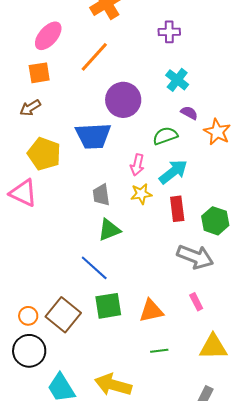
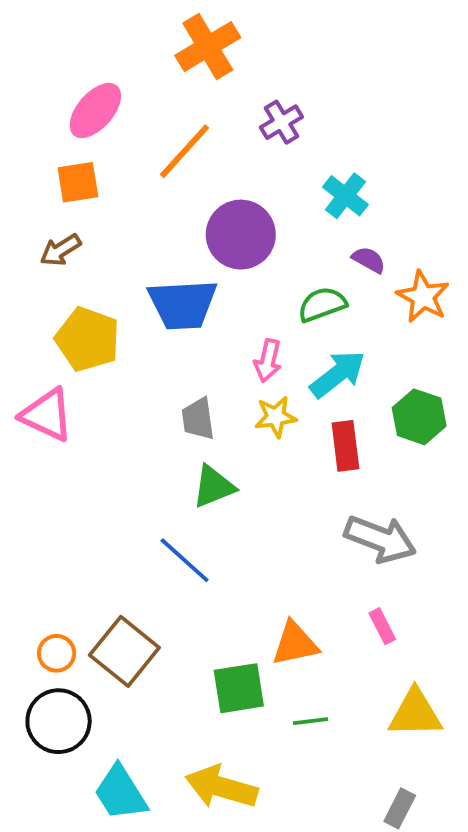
purple cross: (169, 32) -> (281, 122), moved, turned -30
green hexagon: (215, 221) -> (419, 417), moved
green square: (108, 306) -> (239, 688), moved

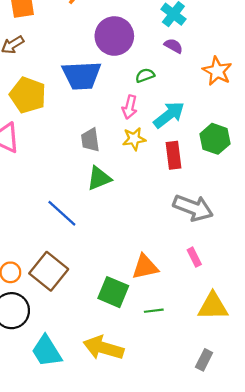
purple semicircle: (369, 260) -> (173, 46), moved
green semicircle: (322, 304) -> (145, 75), moved, size x0.7
blue line: (185, 560) -> (62, 213), moved
green square: (239, 688) -> (113, 292), turned 32

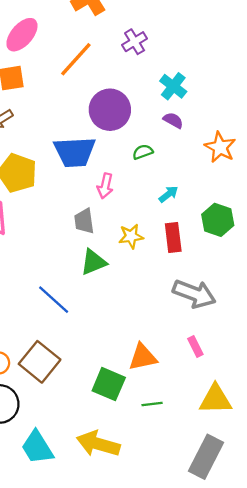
pink arrow: (130, 107) -> (105, 186), moved
cyan arrow: (169, 115) -> (169, 194), size x0.6
yellow star: (134, 139) -> (131, 236), moved
gray rectangle: (204, 360) -> (206, 457), size x1.8

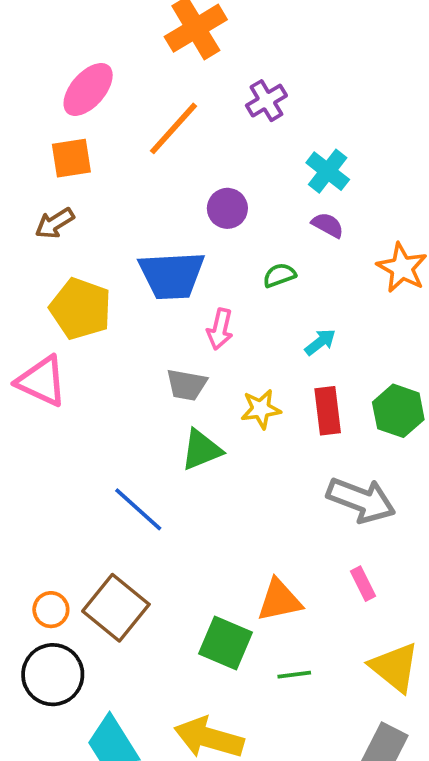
purple circle: (110, 110) -> (227, 208), size x0.6
green hexagon: (218, 220) -> (398, 411), moved
gray trapezoid: (84, 221) -> (187, 385), turned -72
yellow triangle: (215, 399) -> (395, 667), turned 40

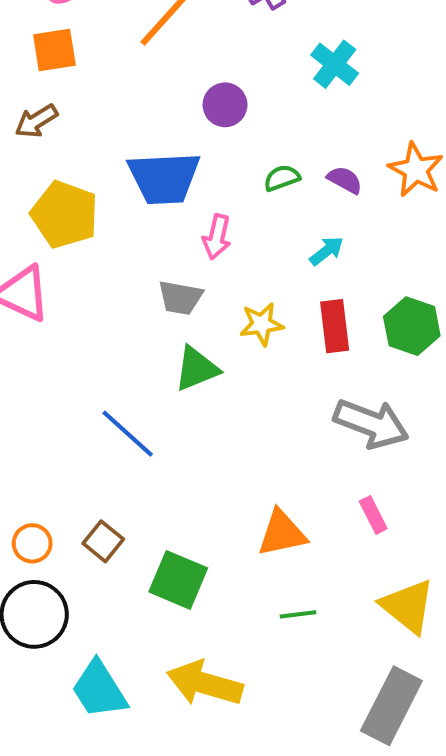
purple semicircle: (328, 225) -> (345, 180), moved
brown square: (116, 608) -> (103, 541), size x0.6
green square: (226, 643) -> (178, 580), moved

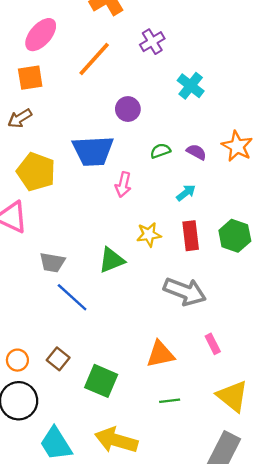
gray trapezoid: (180, 298) -> (52, 262), moved
gray arrow: (371, 424) -> (185, 291), moved

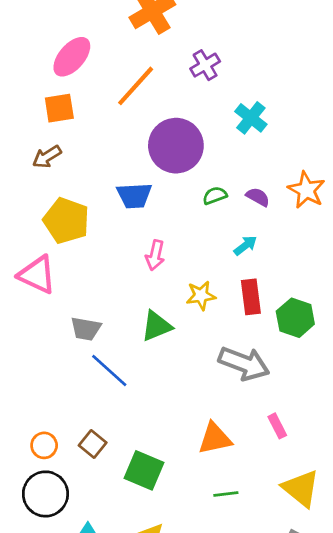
purple circle: (128, 109) -> (176, 146), size x1.8
blue trapezoid: (93, 151) -> (134, 196), size x0.7
pink arrow: (123, 185) -> (155, 255), moved
green hexagon: (235, 236) -> (295, 318), moved

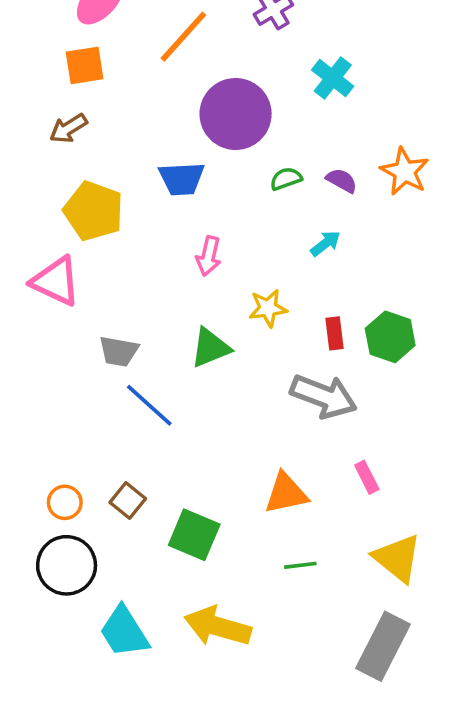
red rectangle: (251, 297) -> (334, 333), moved, size x0.7

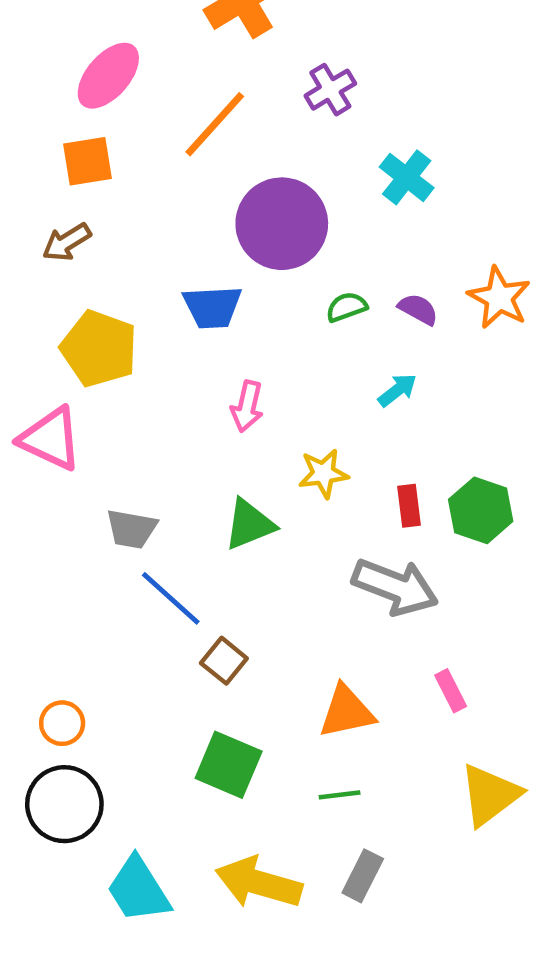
brown square: (128, 501) -> (224, 661), moved
yellow triangle: (397, 558) -> (490, 795), turned 44
green line: (300, 565) -> (340, 795), moved
gray rectangle: (383, 646) -> (363, 876), moved, size x0.6

